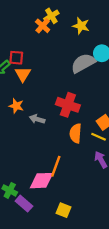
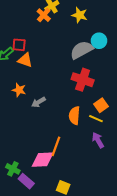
orange triangle: (23, 74) -> (25, 60), turned -42
red cross: (68, 105) -> (83, 80), moved
gray arrow: (37, 119) -> (39, 102), turned -48

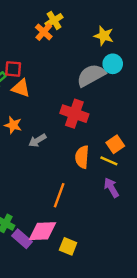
yellow star: (80, 15) -> (104, 36), moved
red cross: (83, 80) -> (74, 114), moved
pink diamond: (43, 160) -> (42, 231), moved

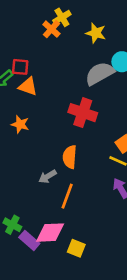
yellow star: (104, 36) -> (96, 33), moved
gray arrow: (37, 140) -> (48, 176), moved
orange semicircle: (82, 157) -> (70, 157), moved

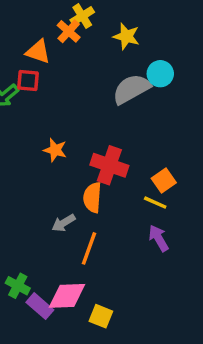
orange triangle: (28, 86) -> (38, 52), moved
red cross: (83, 113) -> (109, 165), moved
orange star: (20, 124) -> (55, 150), moved

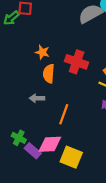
orange semicircle: (92, 198) -> (49, 74), moved
gray arrow: (64, 223) -> (37, 98), moved, turned 32
yellow square: (101, 316) -> (71, 157), size x1.5

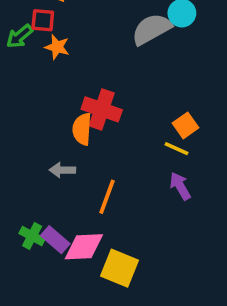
orange star: (42, 52) -> (57, 47), moved
red cross: (77, 62) -> (102, 109), moved
purple rectangle: (33, 151) -> (55, 240), moved

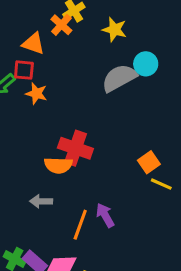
orange semicircle: (82, 129) -> (58, 165), turned -92
yellow line: (177, 149) -> (161, 184), moved
purple arrow: (180, 186) -> (105, 215), moved

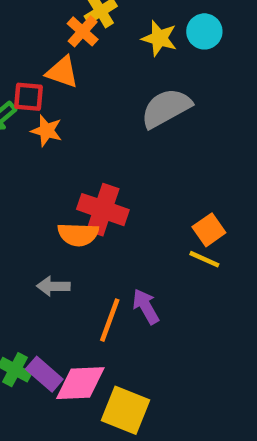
orange triangle: (33, 44) -> (62, 72), moved
cyan circle: (146, 64) -> (204, 31), moved
yellow line: (161, 184) -> (204, 259), moved

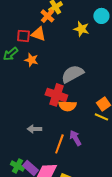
yellow star: (159, 38) -> (81, 29), moved
red square: (28, 97) -> (23, 36), moved
gray semicircle: (166, 108) -> (72, 74), moved
orange semicircle: (78, 234) -> (67, 106), moved

